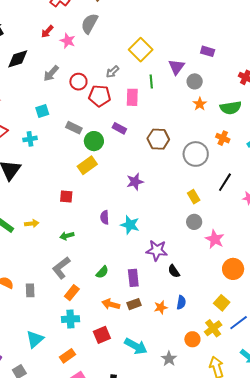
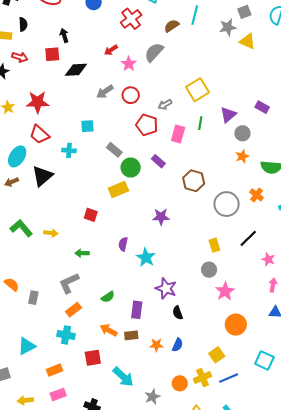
red circle: (78, 82) -> (131, 95), moved

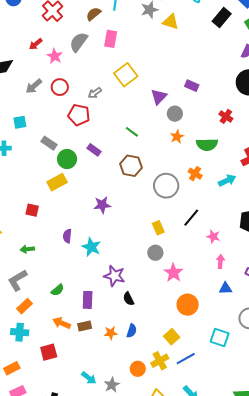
green line: (200, 123) -> (132, 132), moved, turned -56
pink rectangle: (178, 134) -> (111, 39), moved
cyan arrow: (123, 377) -> (89, 378), moved, size x0.7

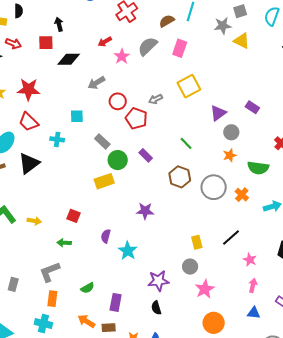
red circle: (60, 87) -> (118, 101), moved
gray circle: (166, 186) -> (214, 187), moved
red square: (32, 210) -> (73, 216), moved
purple star: (114, 276) -> (158, 281), moved, turned -30
orange rectangle: (25, 306) -> (52, 299), turned -49

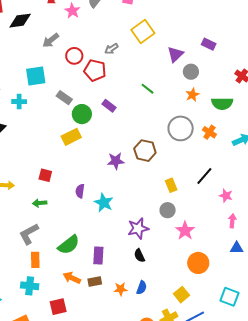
cyan square: (77, 116) -> (36, 76), size x1.5
brown hexagon: (180, 177) -> (145, 151), moved
green semicircle: (87, 288) -> (69, 245), size x1.6

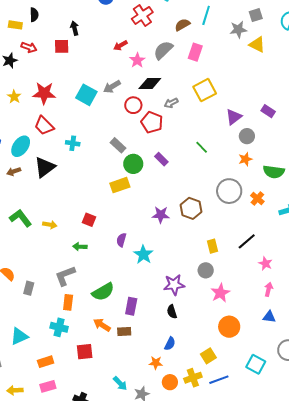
black diamond: (20, 21) -> (150, 83), moved
cyan square: (36, 76) -> (86, 95), moved, turned 30
orange star: (121, 289) -> (156, 363), moved

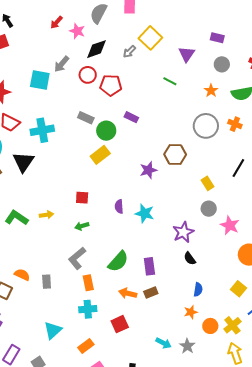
gray arrow: (171, 103) -> (129, 52), moved
gray circle: (247, 136) -> (222, 64), moved
cyan cross: (73, 143) -> (42, 130), size x1.6
green line: (202, 147) -> (170, 81), moved
yellow cross: (193, 378) -> (232, 325), moved

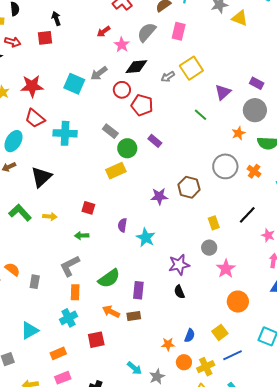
gray circle: (222, 64) -> (255, 110), size x1.5
black triangle: (23, 162) -> (41, 177), moved
blue semicircle: (198, 290) -> (190, 336), moved
cyan cross: (88, 309) -> (68, 318), turned -36

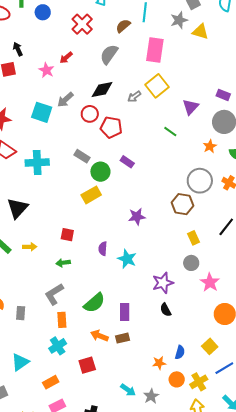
pink rectangle: (179, 31) -> (155, 50), moved, size x1.4
pink star: (122, 45) -> (46, 70), moved
brown hexagon: (189, 187) -> (182, 204), moved

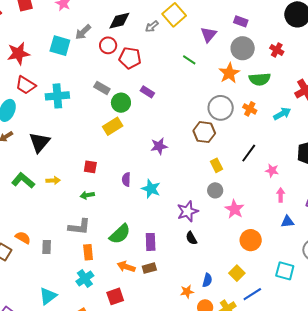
orange star: (210, 146) -> (229, 73), size x1.5
gray L-shape: (54, 294) -> (79, 227), turned -140

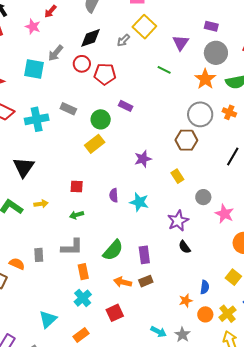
gray rectangle: (102, 88) -> (68, 109), moved
yellow rectangle: (216, 165) -> (177, 176), moved
gray rectangle: (47, 247) -> (39, 255), moved

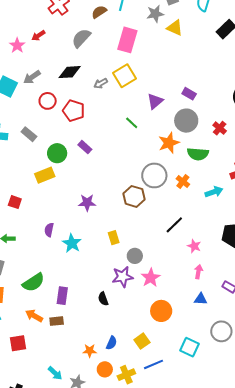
red circle: (82, 64) -> (48, 101), moved
yellow rectangle: (177, 176) -> (114, 238), moved
red square: (77, 186) -> (15, 202), moved
purple star: (178, 221) -> (123, 277), moved

